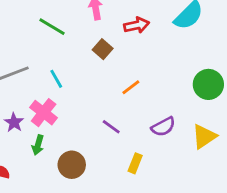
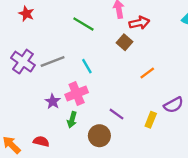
red arrow: (137, 25) -> (139, 23), moved
pink cross: (44, 113) -> (77, 93), turned 30
purple line: (111, 127) -> (116, 114), moved
yellow rectangle: (135, 163) -> (151, 120), moved

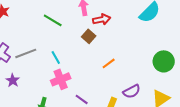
pink cross: (77, 93) -> (61, 79), moved
purple star: (53, 101) -> (13, 80), moved

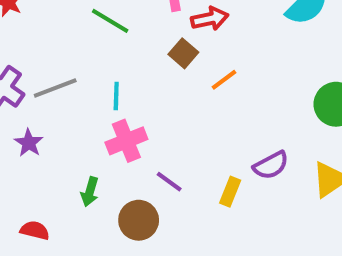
cyan line: (56, 57) -> (116, 96), turned 32
orange line: (109, 63) -> (224, 80), moved

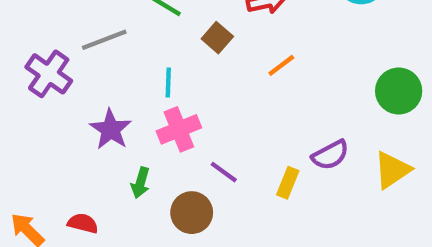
brown square: (183, 53) -> (217, 38), moved
gray line: (55, 88) -> (104, 40), moved
purple star: (29, 143) -> (111, 129), moved, size x1.4

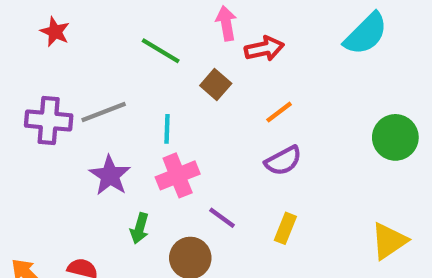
gray line: (104, 40) -> (104, 112), moved
purple cross: (49, 74) -> (49, 121), turned -30
purple semicircle: (330, 155) -> (283, 161), moved
yellow triangle: (392, 170) -> (389, 241), moved

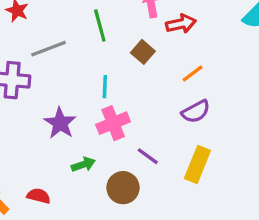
green line: (161, 51) -> (100, 25), turned 44
gray line: (104, 112) -> (49, 49), moved
green arrow: (140, 228) -> (83, 164), turned -125
yellow rectangle: (285, 228) -> (197, 164), size x1.5

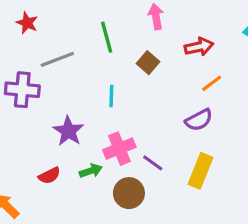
red arrow: (181, 24) -> (199, 47), moved
orange line: (193, 73) -> (212, 83), moved
pink cross: (113, 123) -> (119, 149), moved
red semicircle: (39, 196) -> (49, 176), moved, turned 140

